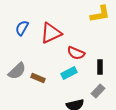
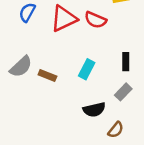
red semicircle: (76, 53) -> (95, 20), moved
cyan rectangle: (69, 73) -> (87, 69), turned -35

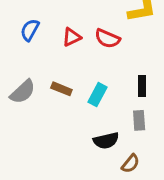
red triangle: (64, 19) -> (72, 37), size x0.6
brown rectangle: (47, 76) -> (61, 89), moved
gray rectangle: (123, 92) -> (139, 120), turned -48

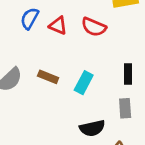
blue semicircle: (30, 30) -> (30, 18), moved
red triangle: (72, 37) -> (58, 26), turned 48

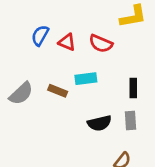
cyan rectangle: (84, 83) -> (86, 79), moved, turned 55
black semicircle: (92, 128) -> (99, 123), moved

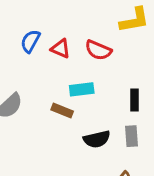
brown rectangle: (58, 91) -> (62, 110), moved

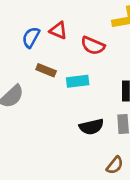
red triangle: (61, 49) -> (58, 30), moved
brown rectangle: (62, 110) -> (46, 70), moved

